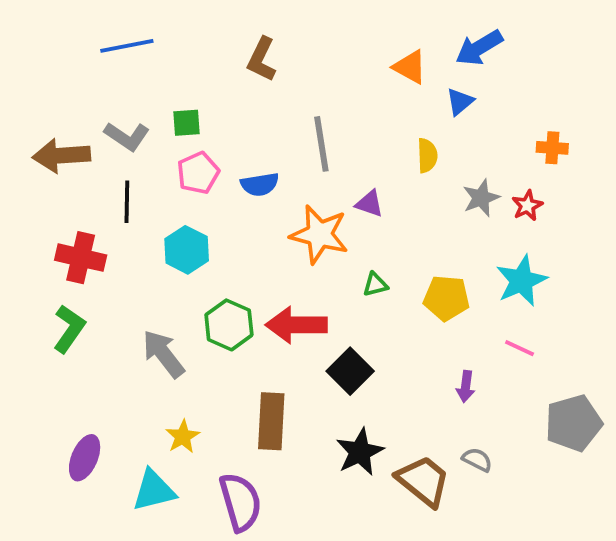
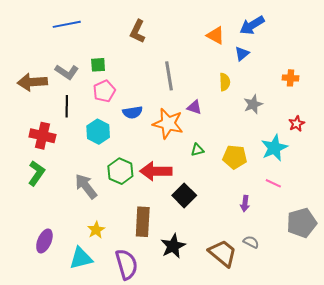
blue semicircle: (260, 184) -> (133, 112), moved
red star: (527, 206) -> (297, 124), moved
black star: (360, 452) -> (173, 246), moved

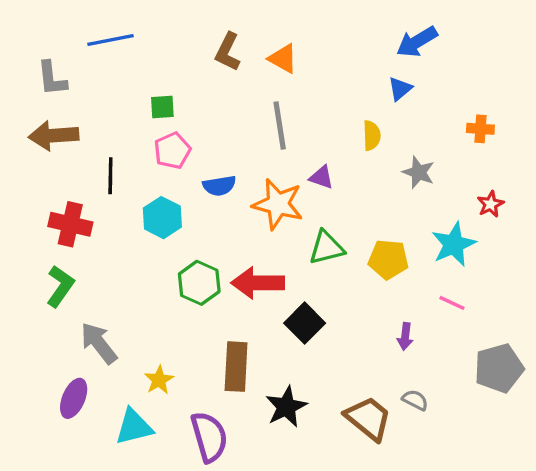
orange triangle: (216, 35) -> (283, 58), moved
gray L-shape: (67, 72) -> (52, 79), moved, turned 50
gray star: (253, 104) -> (419, 172), turned -30
green triangle: (197, 150) -> (326, 248), size x1.6
gray arrow: (86, 186) -> (99, 343), moved

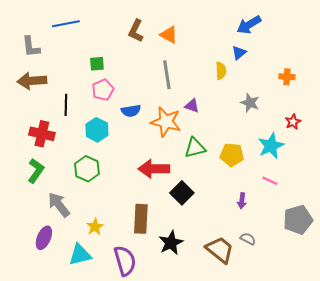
yellow semicircle: (372, 136) -> (221, 71), moved
green hexagon: (199, 283) -> (87, 169), moved

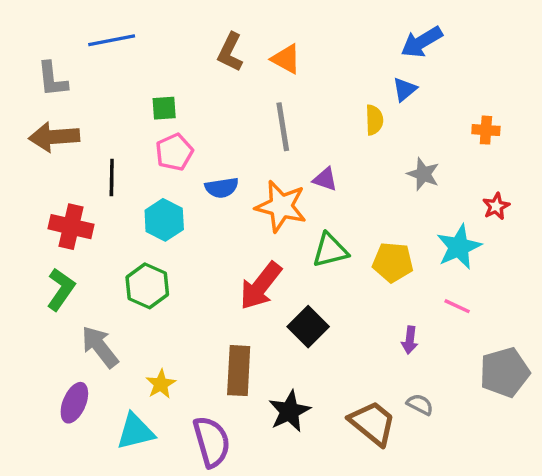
red arrow: (154, 169) -> (261, 286), turned -52

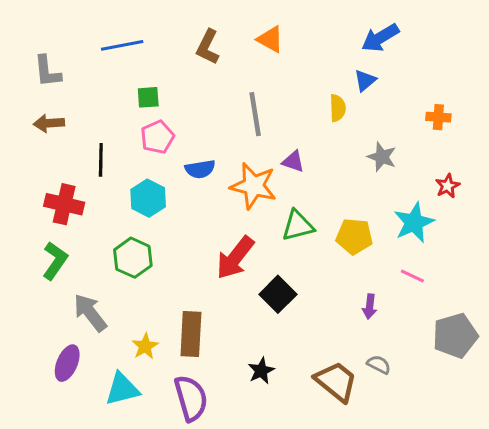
blue line: (112, 40) -> (122, 45), moved
orange triangle: (286, 59) -> (270, 39), moved
brown arrow: (54, 137) -> (49, 123), size x0.7
brown rectangle: (239, 371) -> (191, 334), moved
black star: (289, 411) -> (261, 371), size x0.7

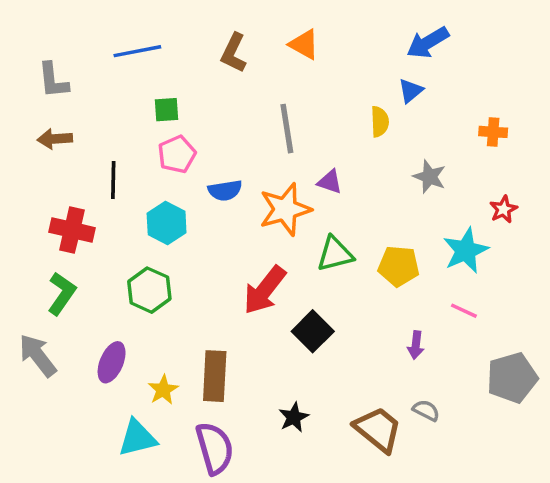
orange star: (254, 186) -> (285, 209), turned -30
gray arrow: (90, 313) -> (38, 355), moved
purple ellipse: (67, 363) -> (112, 362), moved

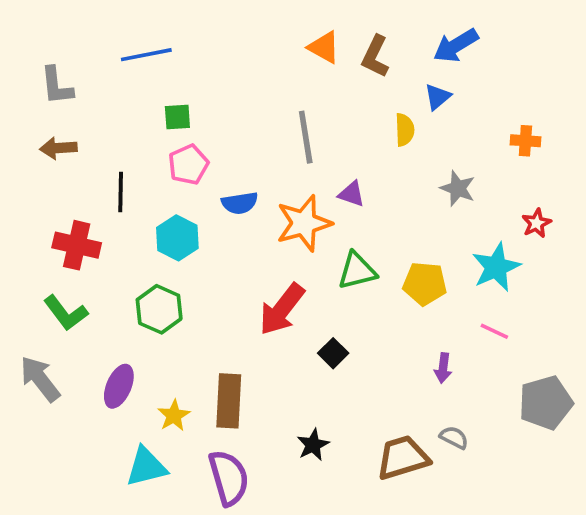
brown L-shape: (234, 53) -> (375, 57), moved
green L-shape: (62, 294) -> (66, 313), turned 108
black square: (313, 331) -> (333, 353), size x0.7
brown trapezoid: (378, 429) -> (403, 458), turned -56

